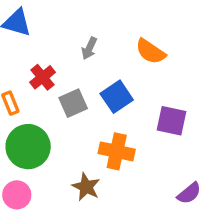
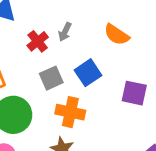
red cross: (43, 77) -> (38, 41), moved
orange cross: (117, 151) -> (70, 112), moved

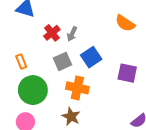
gray arrow: (65, 32) -> (72, 34), moved
orange semicircle: (117, 35) -> (125, 23), moved

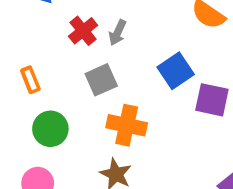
blue square: (91, 57) -> (176, 71), moved
green circle: (33, 90) -> (50, 129), size x0.7

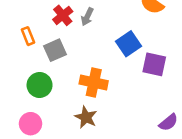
orange rectangle: (30, 80) -> (28, 36), moved
gray square: (101, 80) -> (55, 50), moved

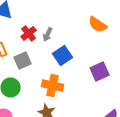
blue square: (128, 44) -> (63, 55), moved
purple square: (154, 64) -> (100, 71), turned -36

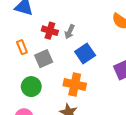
red cross: (29, 33) -> (50, 31), turned -35

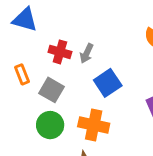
gray square: (44, 59) -> (51, 90), turned -36
green circle: (31, 87) -> (50, 125), moved

